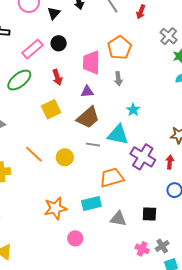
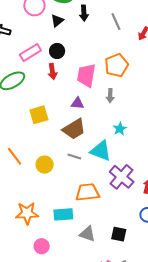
red arrow: (57, 77) -> (52, 72), moved

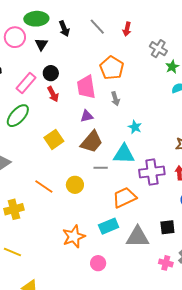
purple cross: (122, 177) -> (152, 172), turned -30
gray triangle: (87, 234) -> (138, 237), size x1.4

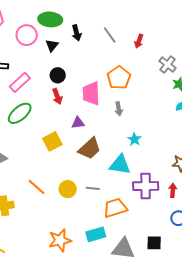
pink rectangle: (26, 83) -> (20, 82), moved
purple triangle: (87, 116) -> (78, 123), moved
gray line: (101, 168) -> (93, 188), moved

